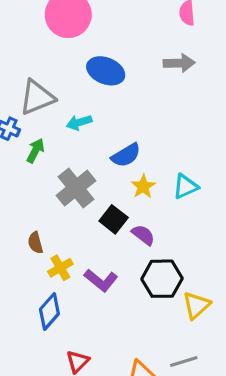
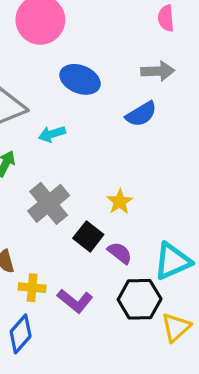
blue semicircle: (126, 155) -> (141, 114), moved
cyan triangle: (185, 186) -> (173, 261), moved, size x1.4
yellow cross: (60, 268) -> (32, 288), turned 35

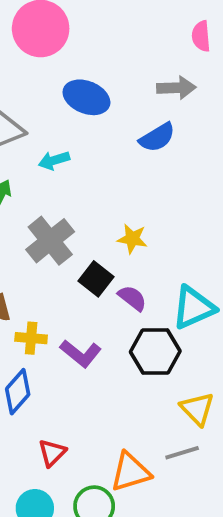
pink semicircle: (166, 18) -> (201, 36), moved
yellow star: (120, 202) -> (132, 239), turned -30
yellow triangle: (176, 327) -> (197, 409), moved, turned -32

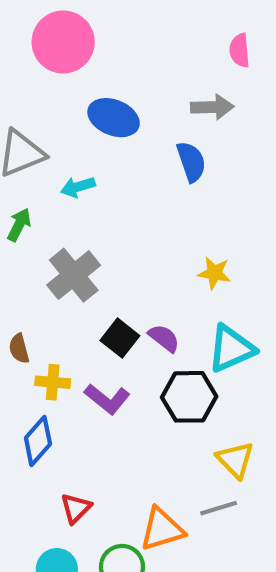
blue semicircle: (157, 137) -> (191, 162), turned -78
yellow star: (132, 239) -> (214, 273), moved
black square: (96, 279) -> (120, 338), moved

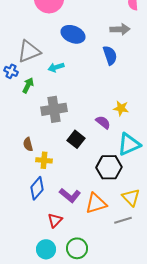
gray cross: (74, 275) -> (54, 109), turned 30
purple semicircle: (164, 338) -> (103, 122), moved
purple L-shape: (107, 399) -> (70, 195), moved
orange triangle: (162, 529) -> (96, 203), moved

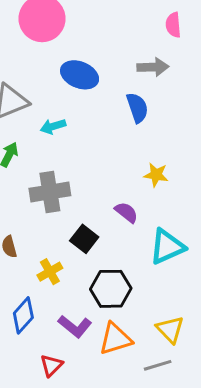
yellow star: (121, 108) -> (156, 175), moved
yellow cross: (44, 160) -> (50, 272), moved, turned -35
black hexagon: (109, 167) -> (111, 289), moved

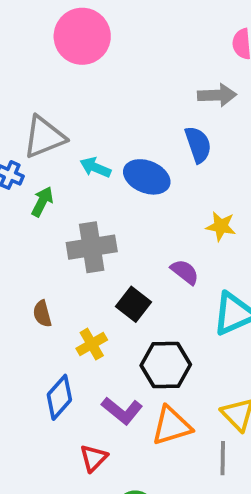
blue ellipse: (80, 75) -> (147, 177), moved
cyan arrow: (53, 126) -> (95, 167), turned 40
gray line: (158, 365) -> (223, 458), turned -72

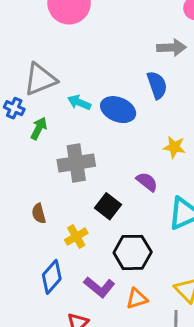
orange triangle: (171, 426) -> (137, 299), size x0.7

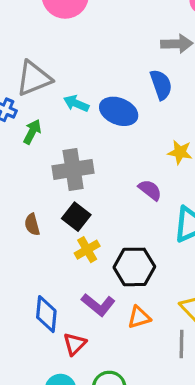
black square: (108, 206) -> (76, 217), moved
yellow cross: (76, 237) -> (87, 250), moved
blue diamond: (52, 277) -> (46, 314), moved, turned -36

